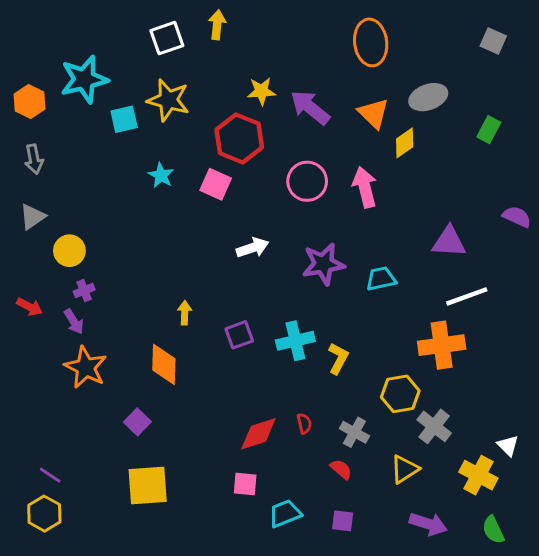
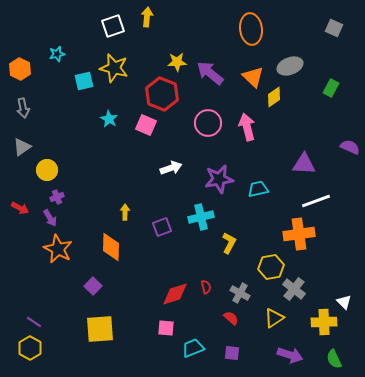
cyan star: (84, 79) -> (57, 54), size x0.5
cyan cross: (295, 341) -> (201, 217), moved
yellow cross: (478, 475) -> (324, 322), turned -30

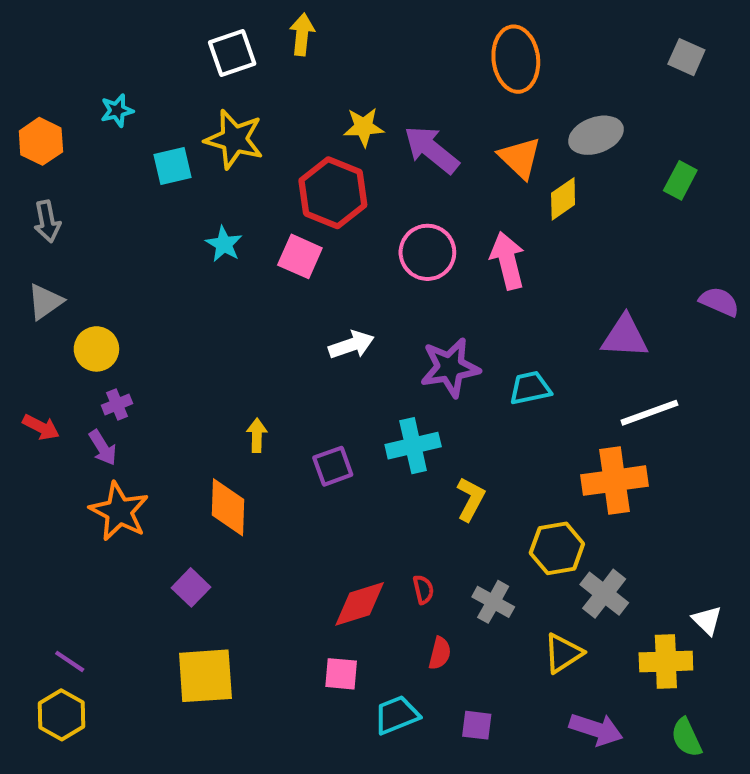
red semicircle: (231, 318) -> (440, 653), moved, turned 63

